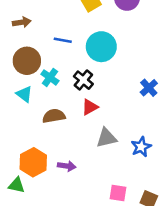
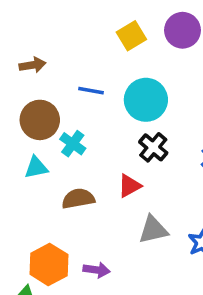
black cross: (83, 80) -> (153, 147), moved
cyan triangle: (24, 94) -> (36, 167), turned -48

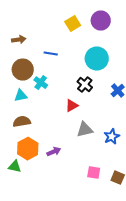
cyan circle: (146, 100) -> (97, 59), moved
brown semicircle: (78, 199) -> (22, 122), moved
purple arrow: (97, 270) -> (54, 152), turned -32

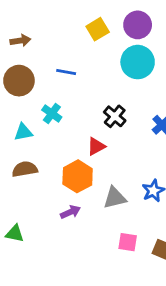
brown arrow: (19, 40) -> (20, 41), moved
cyan circle: (97, 59) -> (138, 62), moved
brown circle: (23, 70) -> (19, 81), moved
gray triangle: (85, 130) -> (115, 198), moved
orange hexagon: (28, 149) -> (78, 176), moved

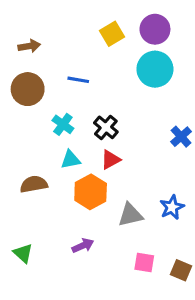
black cross: (115, 116) -> (106, 127), moved
cyan triangle: (23, 132) -> (71, 160), moved
purple arrow: (70, 212) -> (83, 246), moved
green triangle: (15, 234) -> (23, 253), turned 30

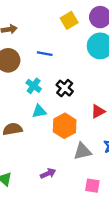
red triangle: (110, 160) -> (98, 111), moved
orange hexagon: (91, 192) -> (65, 126), moved

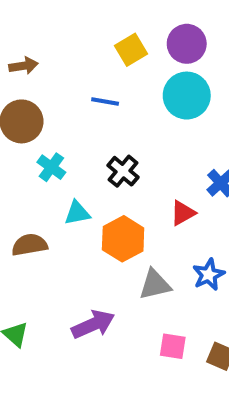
blue line: (45, 54) -> (105, 101), moved
cyan cross: (34, 86) -> (51, 167), moved
purple arrow: (48, 173) -> (93, 324), size x1.5

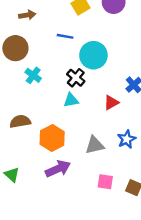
brown arrow: (24, 66) -> (27, 15), moved
cyan circle: (187, 96) -> (93, 55), moved
cyan triangle: (77, 213) -> (71, 100), moved
orange hexagon: (123, 239) -> (52, 138), moved

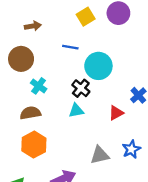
brown semicircle: (20, 121) -> (30, 113), moved
orange hexagon: (52, 138) -> (34, 145), moved

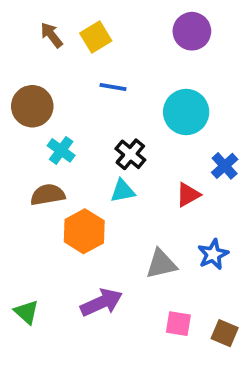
yellow square: (86, 17) -> (96, 37), moved
brown arrow: (33, 26) -> (51, 35), moved, turned -119
cyan circle: (98, 66) -> (186, 112), moved
orange hexagon: (34, 145) -> (84, 231), moved

